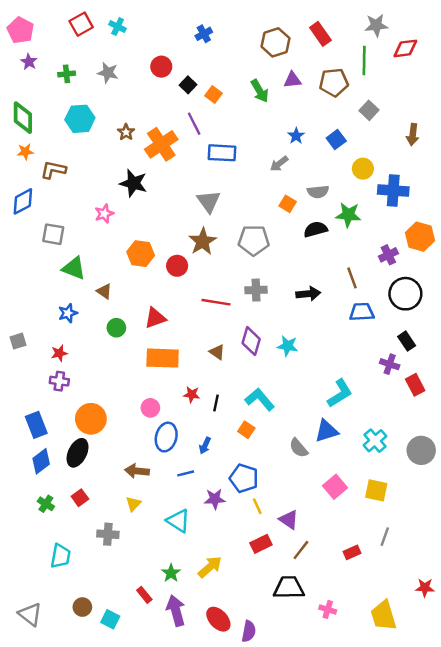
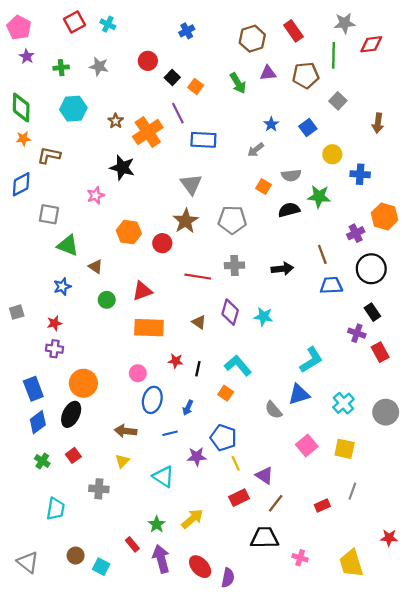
blue cross: (393, 190) -> (360, 174), size x0.7

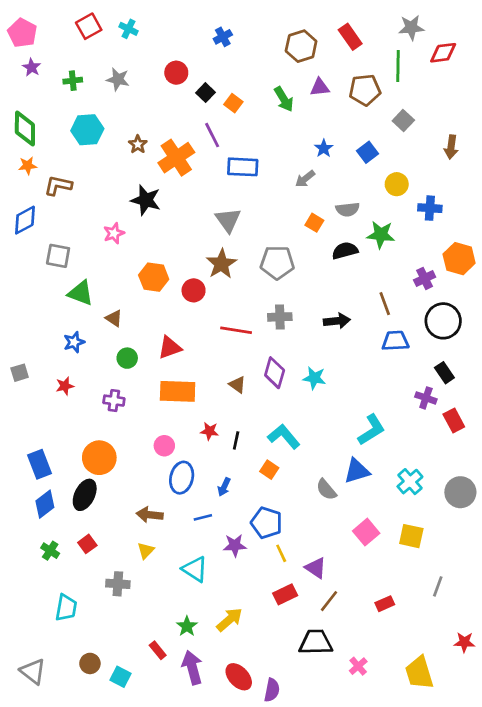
purple cross: (54, 349) -> (114, 401), moved
gray line: (352, 491) -> (438, 586), moved
pink cross: (300, 558) -> (358, 666), turned 32

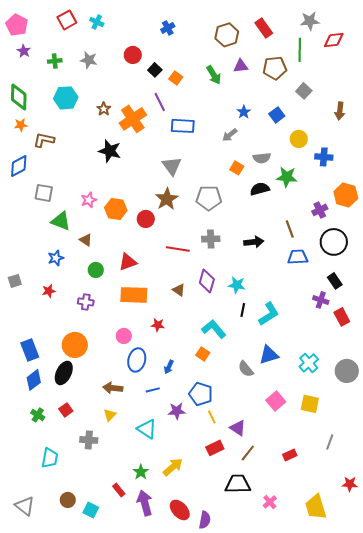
pink star: (114, 233) -> (89, 200), moved
cyan L-shape: (371, 430) -> (269, 314), moved
black line: (236, 440) -> (243, 310), moved

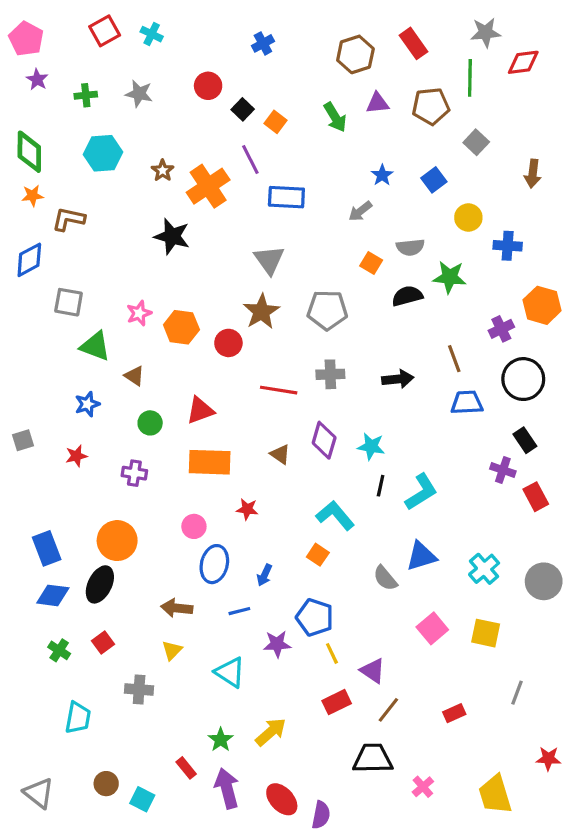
blue diamond: (34, 380) -> (53, 595), turned 45

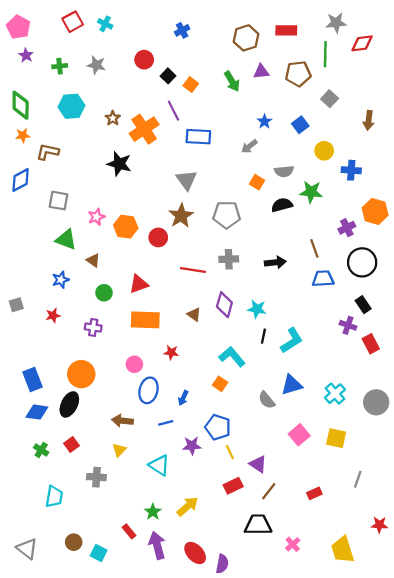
red rectangle: (413, 43) -> (286, 30), turned -54
gray square: (69, 302) -> (58, 201), moved

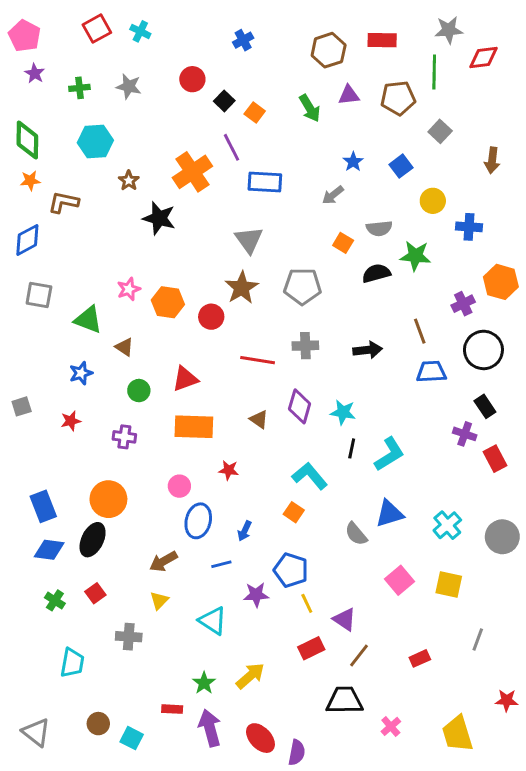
brown star: (113, 118) -> (129, 181), moved
gray square: (58, 201) -> (39, 295), moved
brown arrow: (122, 421) -> (163, 561), turned -36
red rectangle: (129, 531) -> (172, 709), turned -48

